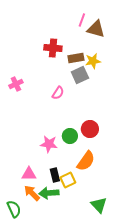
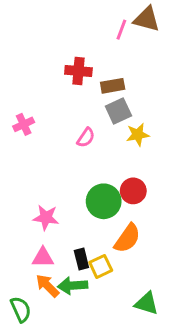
brown triangle: (96, 29) -> (147, 19), moved
yellow star: (93, 61) -> (138, 135), moved
green circle: (70, 136) -> (104, 201), size x1.5
pink star: (49, 144) -> (46, 218), moved
green triangle: (99, 205) -> (147, 303), turned -30

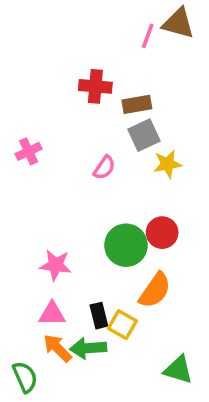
yellow square: (101, 266) -> (122, 325), turned -35

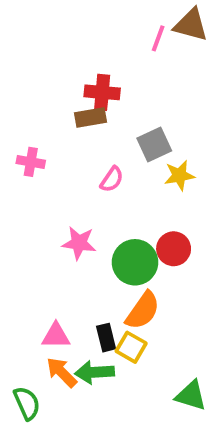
brown rectangle: (137, 104) -> (91, 118), moved
pink cross: (29, 151) -> (31, 162), turned 35
pink star: (56, 265) -> (79, 243), moved
orange semicircle: (155, 290) -> (143, 311), moved

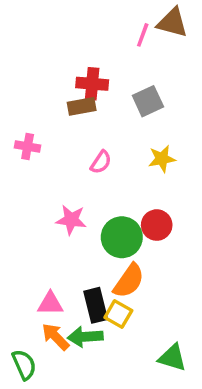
gray square: (154, 145) -> (148, 101), moved
black rectangle: (106, 338) -> (96, 305), size x1.4

